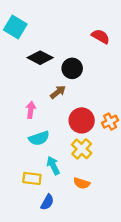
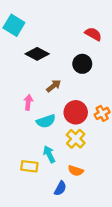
black circle: (72, 68) -> (82, 64), moved
cyan semicircle: (39, 138) -> (46, 121), moved
blue semicircle: (47, 202) -> (60, 188), moved

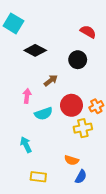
yellow cross: (76, 139) -> (83, 128), moved, turned 36
cyan arrow: (49, 154) -> (26, 145), moved
yellow rectangle: (29, 166) -> (38, 177), moved
blue semicircle: (60, 188) -> (81, 177), moved

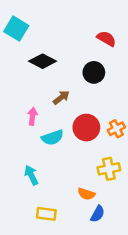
yellow cross: (83, 128) -> (109, 169), moved

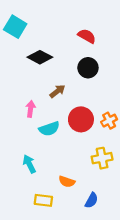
red semicircle: (106, 39) -> (87, 36), moved
orange semicircle: (86, 194) -> (67, 182), moved

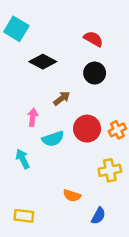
cyan arrow: (29, 164) -> (23, 159), moved
yellow rectangle: (43, 200) -> (24, 216), moved

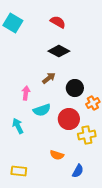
red semicircle: (93, 39) -> (58, 22), moved
black diamond: (43, 62) -> (59, 51), moved
black circle: (95, 73) -> (75, 88), moved
red circle: (87, 129) -> (69, 119), moved

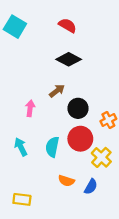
black circle: (75, 88) -> (78, 108), moved
cyan semicircle: (42, 110) -> (52, 147), moved, turned 120
yellow cross: (87, 135) -> (101, 157), turned -36
blue semicircle: (78, 171) -> (91, 187), moved

